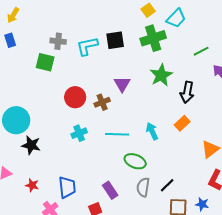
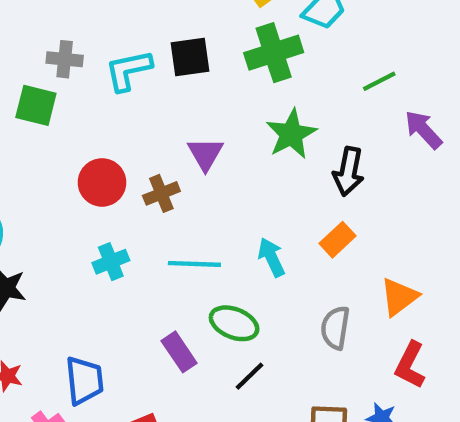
black line: (167, 185) -> (249, 376), moved
gray semicircle: (143, 187) -> (335, 328), moved
purple rectangle: (110, 190) -> (179, 352), moved

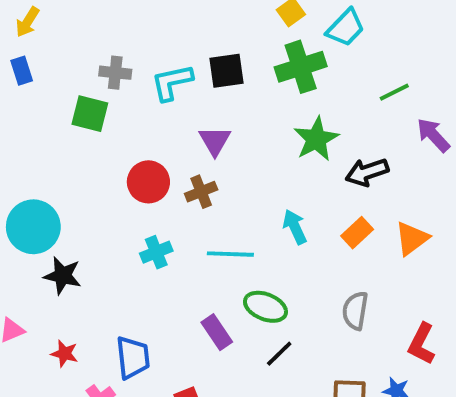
purple triangle: (205, 154) -> (215, 141), moved
black arrow: (348, 171) -> (367, 172), turned 60
cyan arrow: (271, 257) -> (295, 227), moved
orange triangle: (399, 297) -> (412, 238), moved

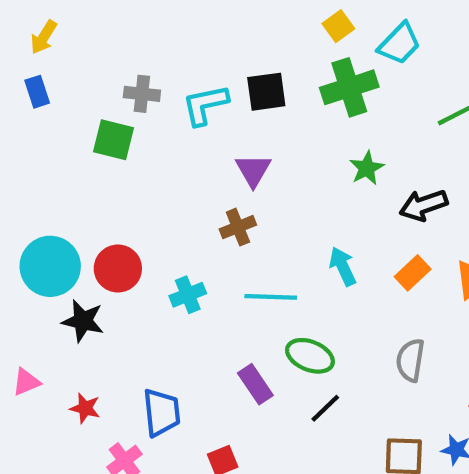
green star: (316, 139) -> (367, 168), size x0.7
red circle: (148, 182) -> (118, 268), moved

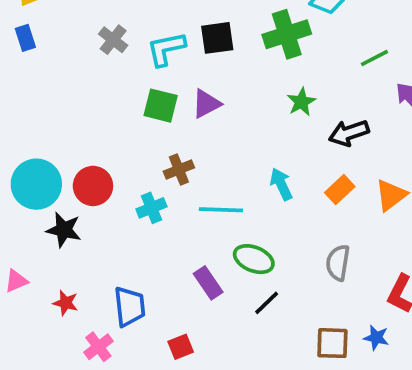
gray cross: (142, 94) -> (113, 40), turned 32
green square: (114, 140) -> (161, 106), moved
purple triangle: (253, 170) -> (206, 104), turned 32
brown cross: (238, 227) -> (179, 169), moved

